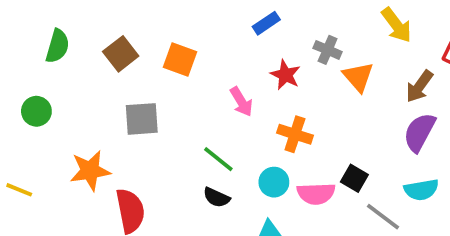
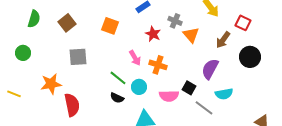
orange square: (180, 60) -> (110, 26), moved
pink arrow: (241, 102) -> (135, 58), moved
purple semicircle: (419, 132) -> (210, 69), moved
cyan circle: (274, 182) -> (139, 87), moved

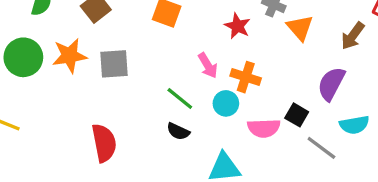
green circle: (23, 53) -> (23, 57), size x1.5
orange star: (51, 84) -> (69, 56), moved
cyan circle: (139, 87) -> (226, 103), moved

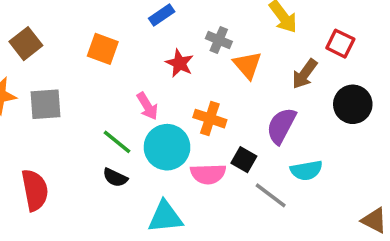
orange cross: (246, 77) -> (210, 119), moved
cyan circle: (226, 103) -> (167, 147), size x1.6

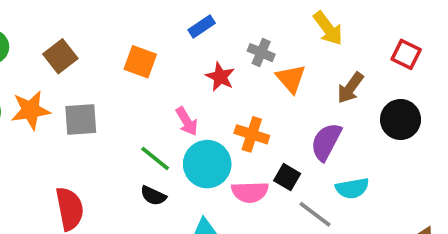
red square: (340, 44) -> (406, 54), moved

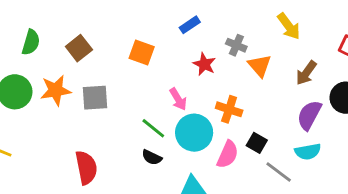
purple semicircle: (326, 142) -> (309, 115), moved
pink semicircle: (250, 192) -> (228, 154), turned -64

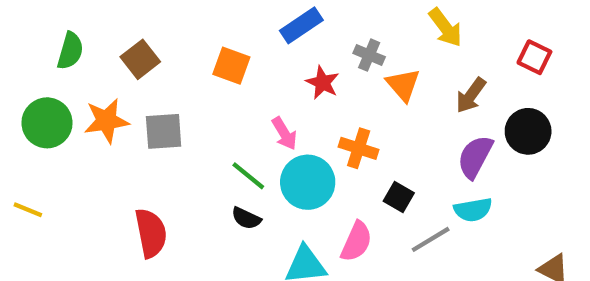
blue rectangle: (190, 25) -> (301, 25), size x1.4
pink semicircle: (228, 154) -> (356, 242), moved
gray line: (279, 172) -> (431, 239), turned -68

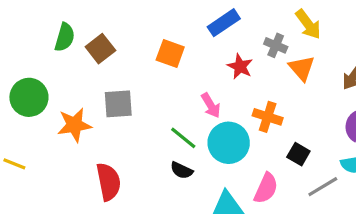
yellow arrow: (445, 27) -> (308, 24), moved
green semicircle: (70, 51) -> (65, 37), moved
orange star: (106, 121) -> (74, 125), moved

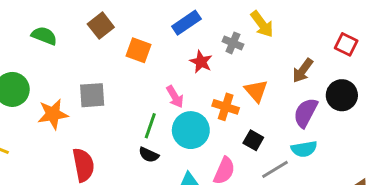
green semicircle: (65, 37) -> (44, 36), turned -85
brown square: (100, 49) -> (101, 26), moved
orange triangle: (302, 68) -> (256, 91), moved
green line: (183, 138) -> (150, 126), turned 70

